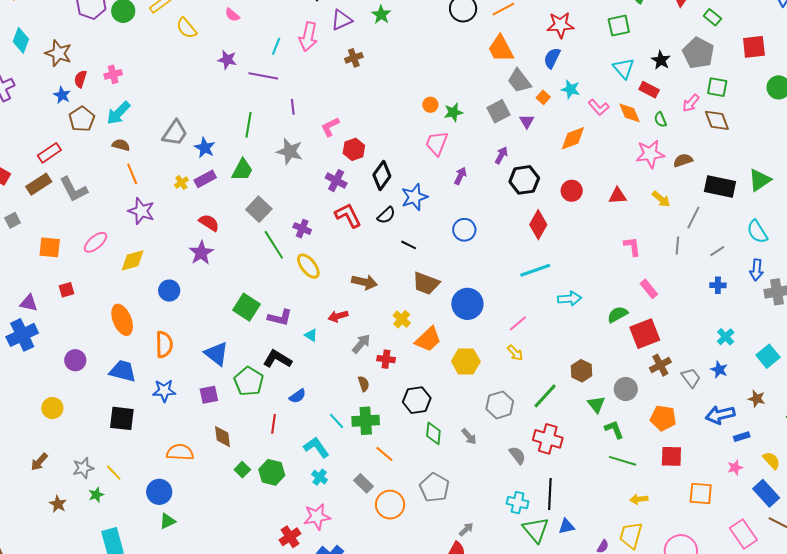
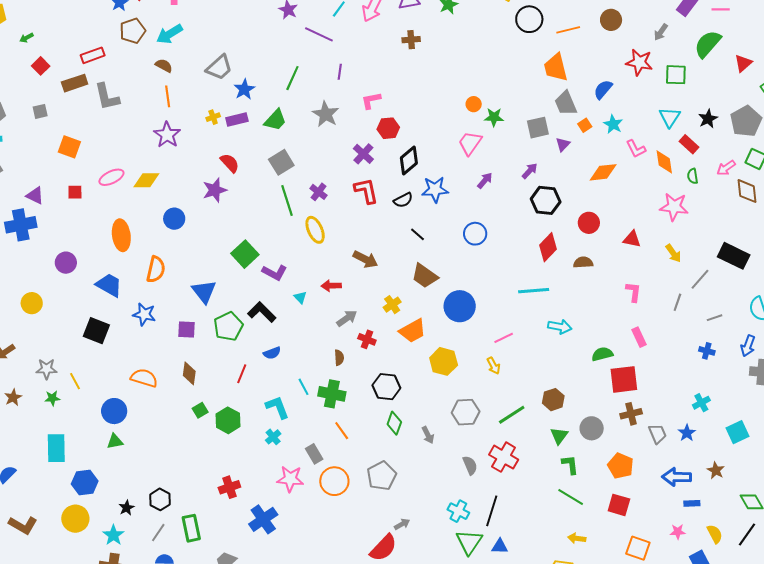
red star: (560, 25) -> (639, 62), moved
brown semicircle: (683, 160) -> (583, 262), moved
pink ellipse: (95, 242) -> (111, 177), moved
pink star: (317, 517) -> (290, 479), moved

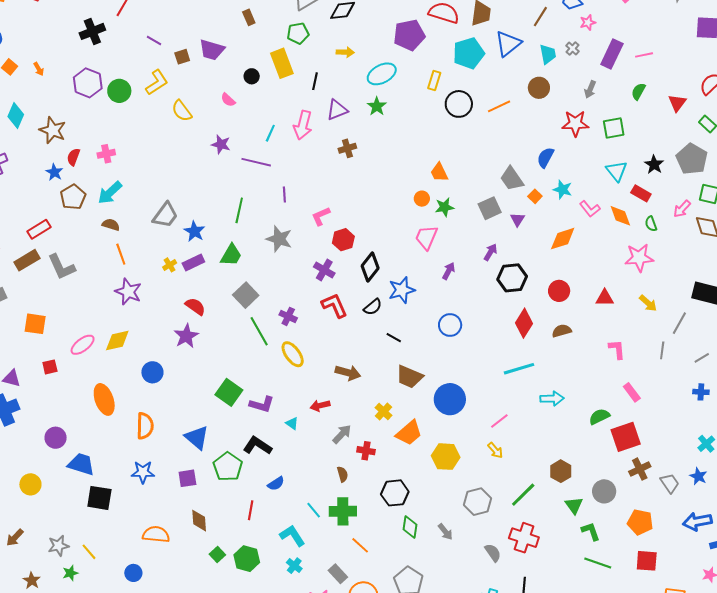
green semicircle: (708, 44) -> (638, 91), size x0.6
orange trapezoid: (556, 67) -> (439, 172), moved, size x0.7
blue trapezoid: (109, 285) -> (81, 464), moved
blue circle: (114, 411) -> (133, 573), size x0.7

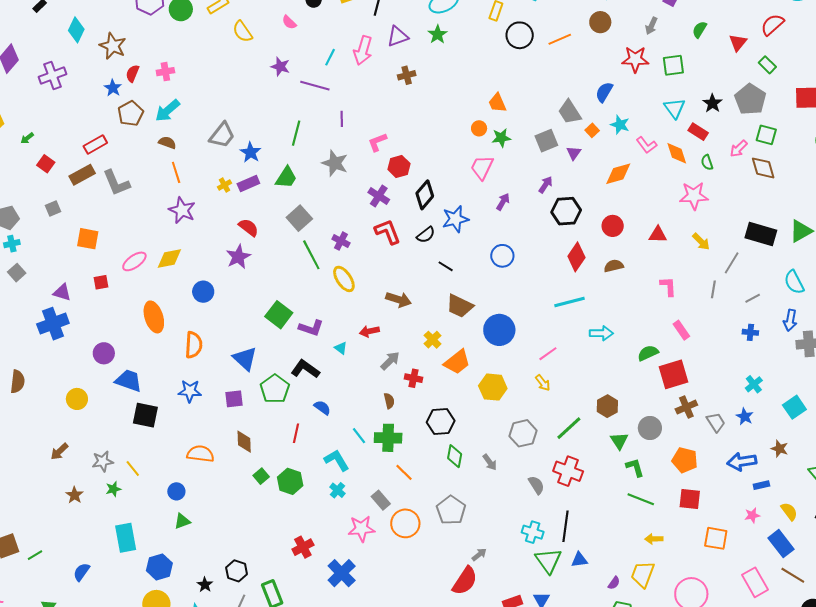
blue semicircle: (276, 484) -> (322, 408), turned -114

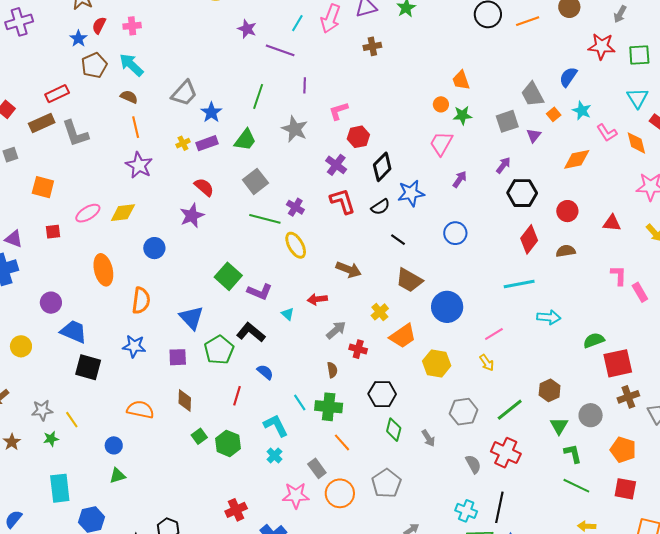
cyan arrow: (167, 111) -> (131, 65), turned 80
green line: (311, 255) -> (265, 219), turned -52
pink rectangle: (681, 330) -> (640, 292), moved

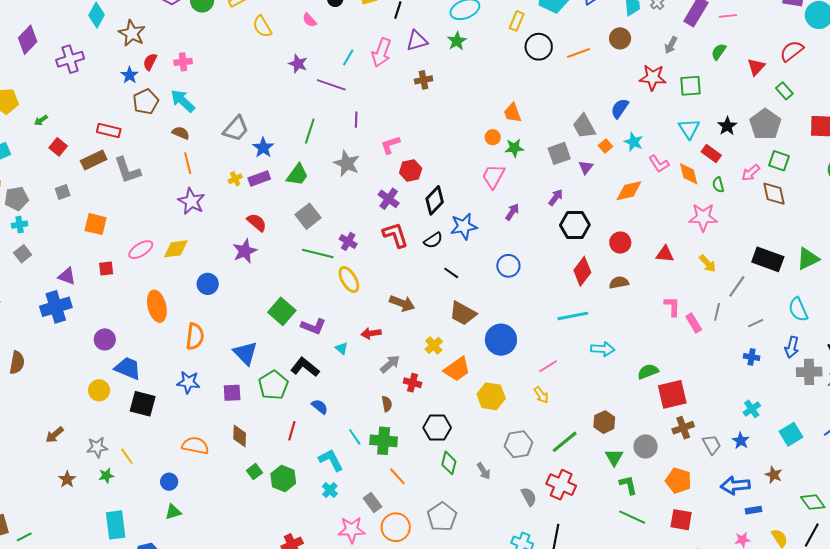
red rectangle: (57, 94) -> (109, 130), turned 40
yellow circle: (21, 346) -> (99, 390), moved

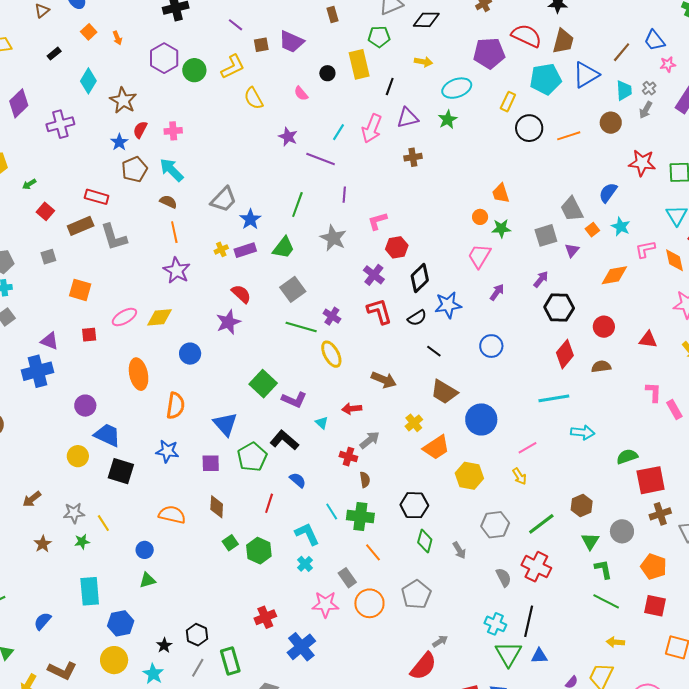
gray arrow: (671, 45) -> (646, 110), moved
pink L-shape: (659, 164) -> (645, 249), turned 110
red cross: (413, 383) -> (348, 457), moved

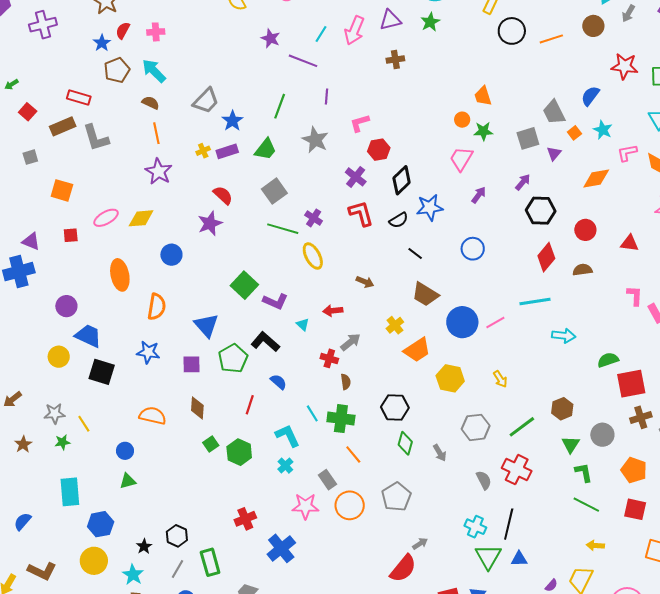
brown arrow: (384, 380) -> (365, 282), size x0.7
pink line: (527, 448) -> (495, 323), moved

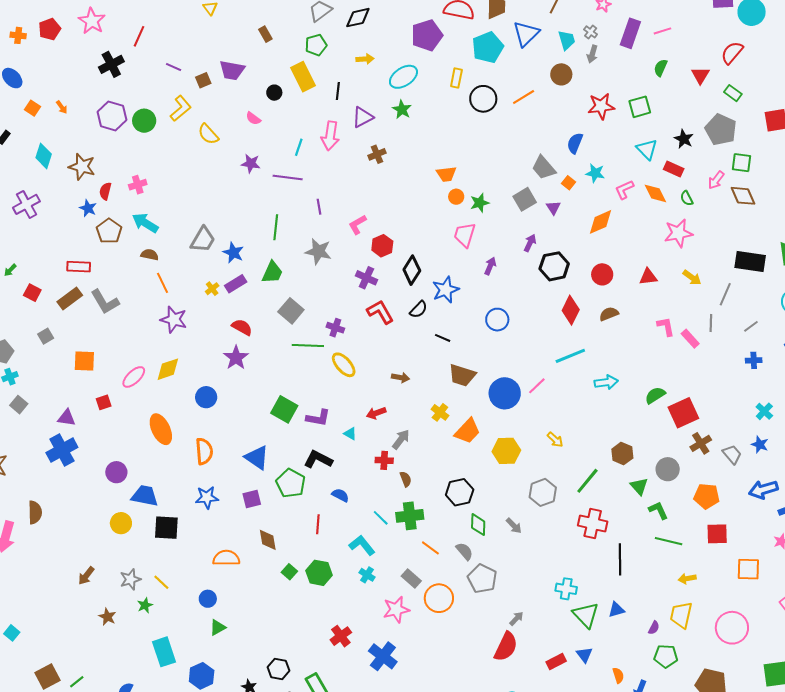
orange trapezoid: (483, 96) -> (446, 174), moved, turned -65
gray semicircle: (484, 480) -> (464, 551), moved
black line: (509, 524) -> (620, 559), moved

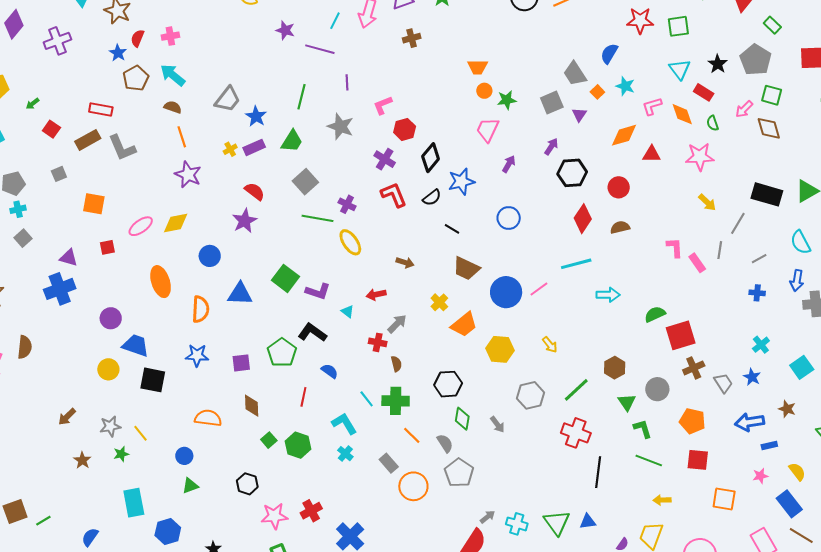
red triangle: (648, 277) -> (652, 154), moved
blue triangle: (257, 458) -> (240, 294), moved, turned -40
cyan cross: (566, 589) -> (517, 524), moved
pink star: (396, 609) -> (274, 516), moved
black hexagon: (278, 669) -> (247, 484), moved

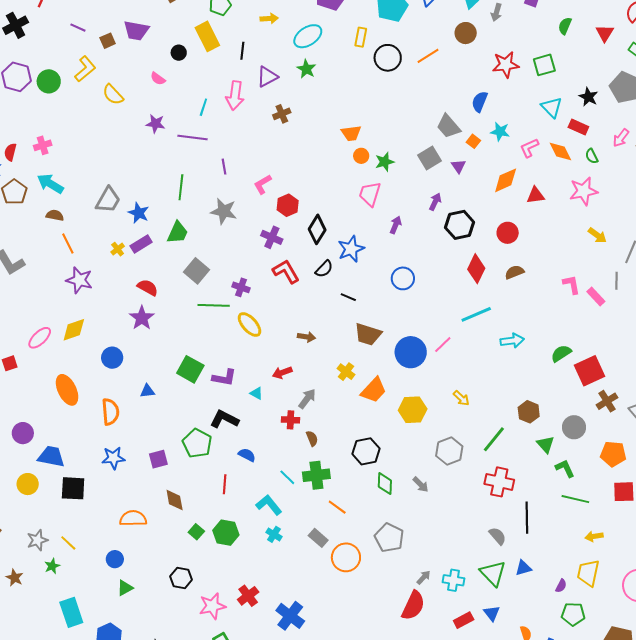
blue triangle: (240, 294) -> (147, 391), size x0.6
gray semicircle: (445, 443) -> (498, 536), moved

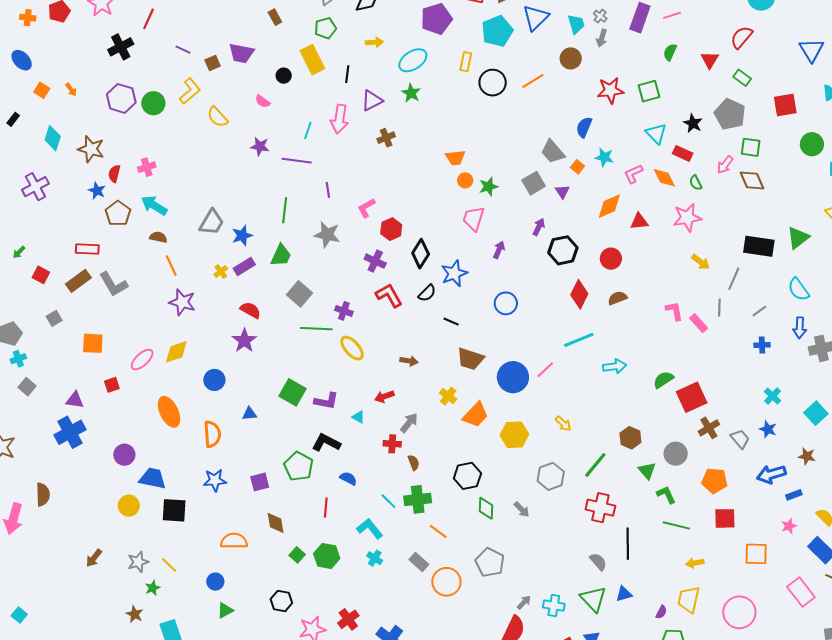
blue star: (139, 213) -> (242, 235), turned 30
brown star: (15, 578) -> (135, 614), moved

